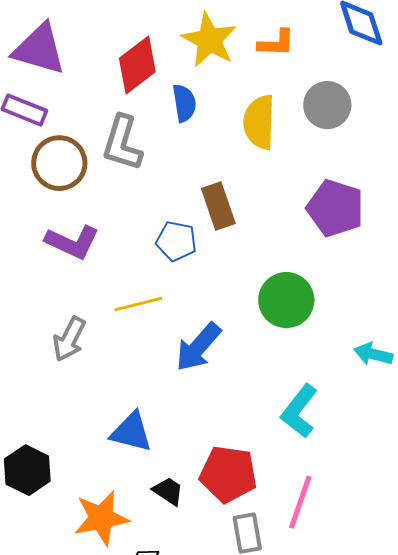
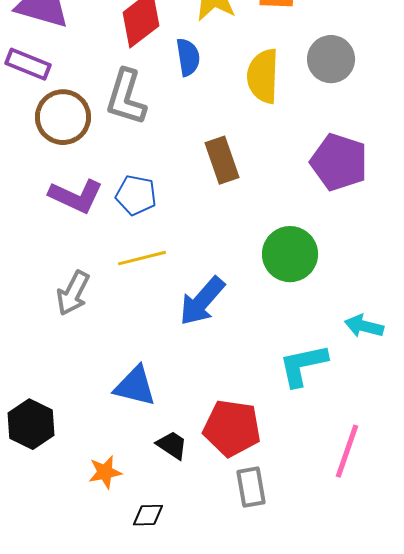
blue pentagon: (176, 241) -> (136, 195), moved
cyan arrow: (373, 354) -> (364, 326), moved
cyan L-shape: (299, 411) -> (303, 365), turned 40
pink line: (300, 502) -> (347, 451), moved
orange star: (101, 518) -> (105, 472), size x0.6

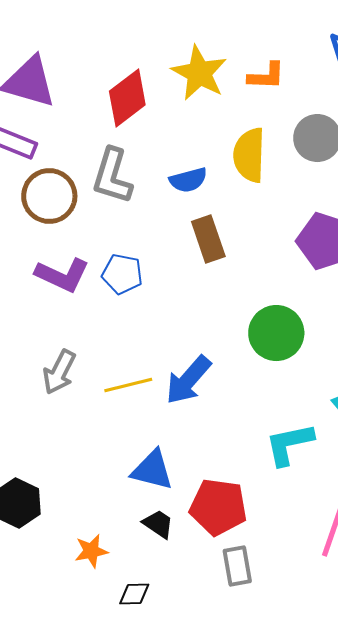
blue semicircle: (188, 57) -> (188, 180), moved, turned 84
yellow line: (142, 258) -> (128, 385), moved
blue triangle: (135, 386) -> (152, 470), moved

